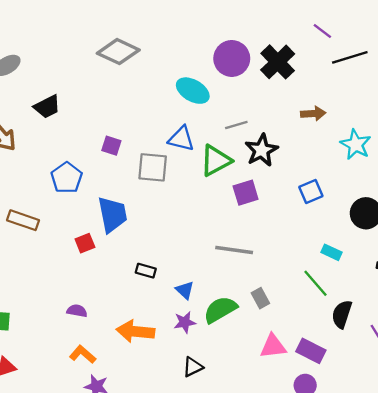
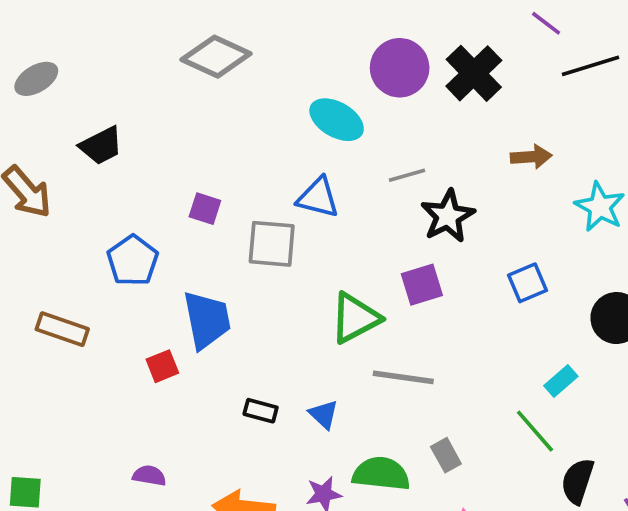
green triangle: (216, 161) -> (355, 318), moved
cyan rectangle: (332, 252) -> (561, 381), turned -66
blue triangle: (185, 290) -> (324, 414), moved
green semicircle: (220, 310) -> (381, 474), turned 36

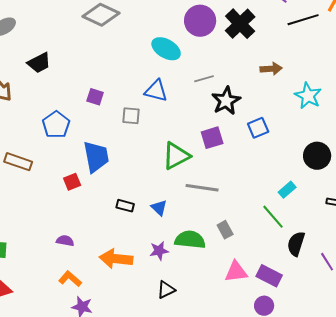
gray square: (272, 244) -> (131, 116), size x0.7
blue square: (528, 283) -> (258, 128), moved

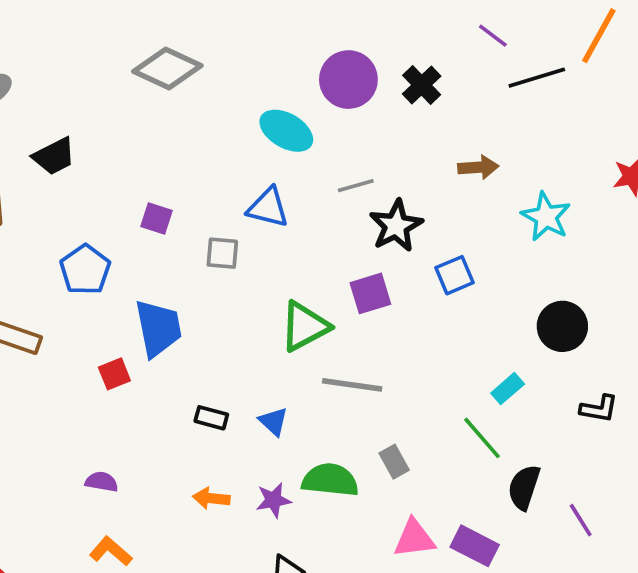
black cross: (240, 24) -> (422, 85), size x0.7
orange arrow: (116, 259) -> (211, 498), moved, size x0.6

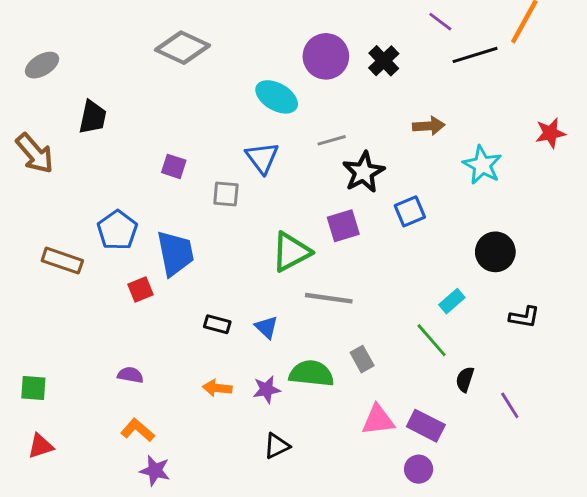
black trapezoid: (54, 156) -> (93, 117), turned -51
blue triangle: (268, 208) -> (262, 158), turned 39
blue pentagon: (85, 270) -> (117, 230), moved
black semicircle: (524, 487) -> (465, 379), size x0.7

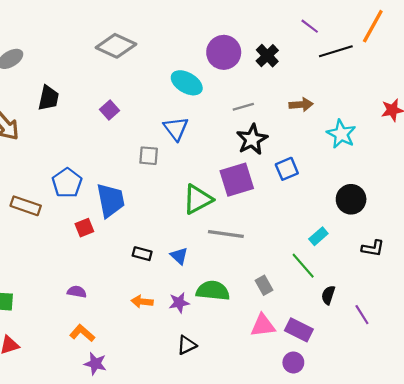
gray line: (332, 140) -> (243, 107), moved
purple square: (174, 166) -> (109, 110), moved, turned 30
purple square: (343, 226) -> (237, 180), size x1.4
gray rectangle: (362, 359) -> (264, 285), moved

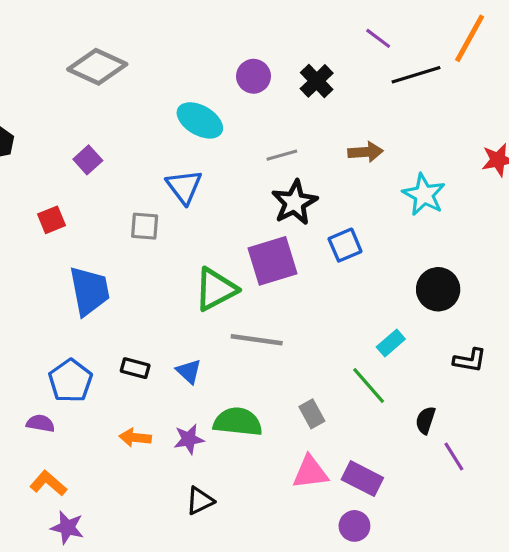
purple circle: (224, 52) -> (253, 76), size x0.7
blue pentagon: (67, 183) -> (70, 381), moved
red square: (84, 228) -> (52, 220), moved
black semicircle: (328, 295) -> (425, 420), moved

